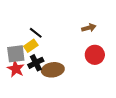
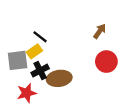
brown arrow: (89, 28) -> (100, 31), turned -40
red star: (16, 69) -> (27, 93), moved, turned 30

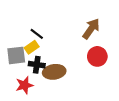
brown arrow: (100, 31) -> (91, 29), size x1.5
black cross: (40, 71) -> (37, 65), turned 35

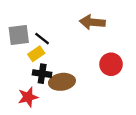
brown arrow: (91, 29) -> (92, 22), moved, turned -120
gray square: (16, 55) -> (19, 35), moved

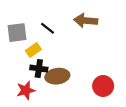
black line: (42, 39) -> (48, 28), moved
red circle: (111, 64) -> (103, 86), moved

